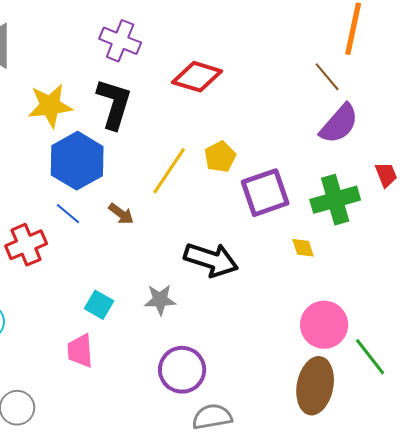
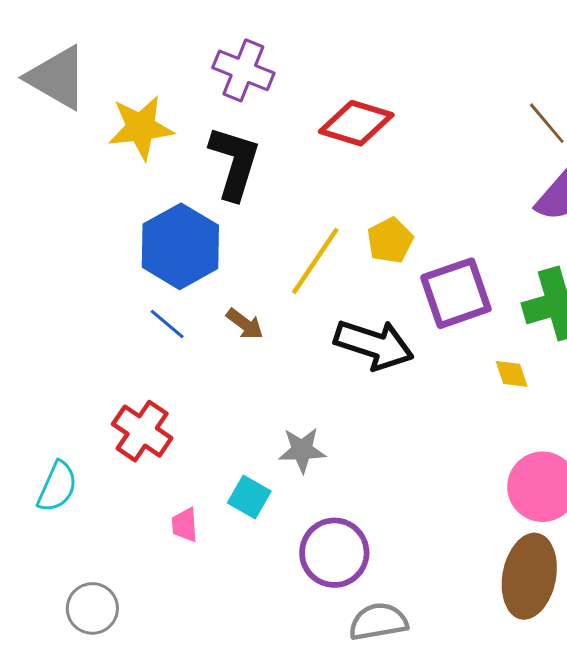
yellow star: (50, 106) -> (141, 128), moved
red cross: (26, 245) -> (142, 431), moved, turned -33
black arrow: (211, 260) -> (374, 345), moved
cyan square: (99, 305) -> (249, 497), moved
pink trapezoid: (80, 351) -> (185, 525), size x0.7

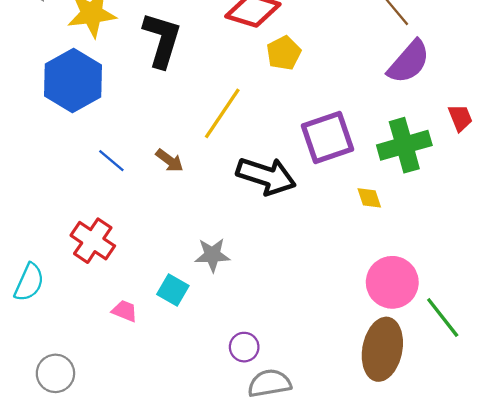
yellow pentagon: (390, 240) -> (284, 53), moved
blue hexagon: (180, 246) -> (73, 80), moved
pink trapezoid: (185, 525) -> (125, 311), turned 116
purple circle: (334, 553) -> (244, 347), moved, size x0.6

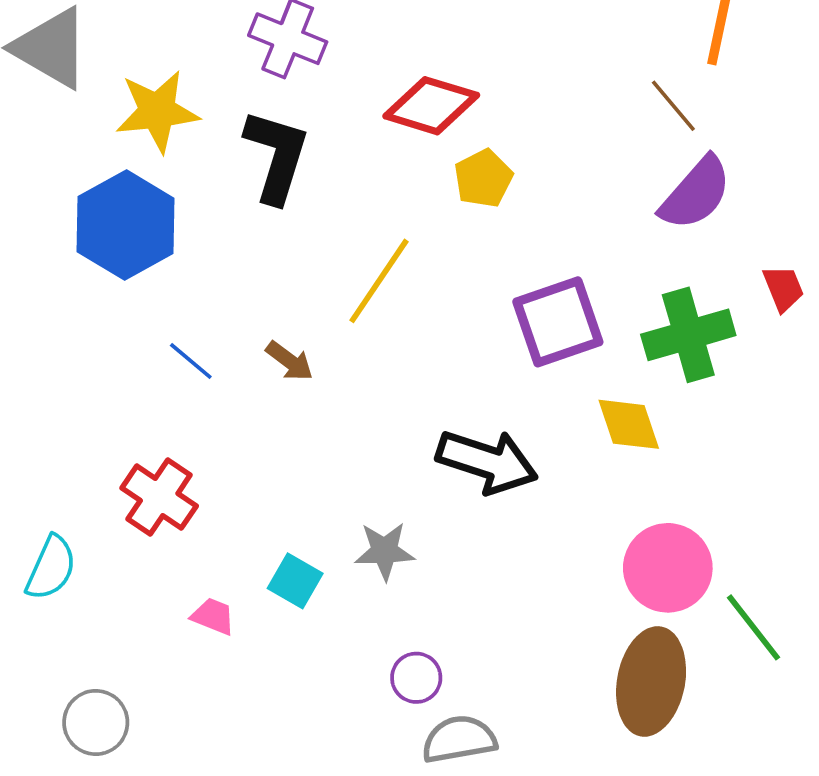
black arrow: (266, 176) -> (487, 462), moved
yellow diamond: (369, 198) -> (629, 424), size x1.5
gray star: (212, 255) -> (385, 551), moved

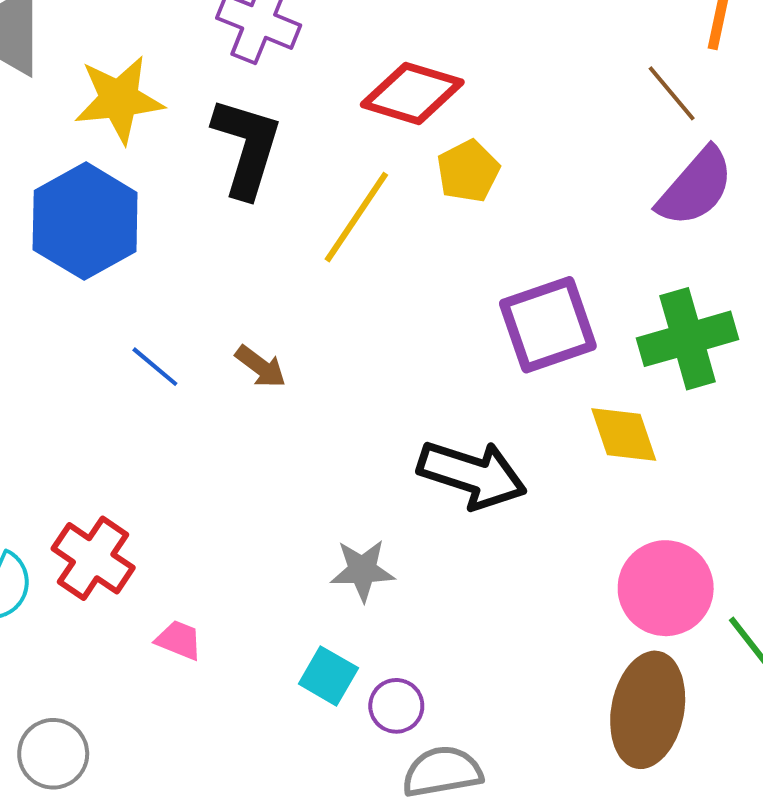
yellow line: (379, 281) -> (356, 217), moved
red cross: (159, 497) -> (93, 558), moved
cyan square: (295, 581) -> (328, 676), moved

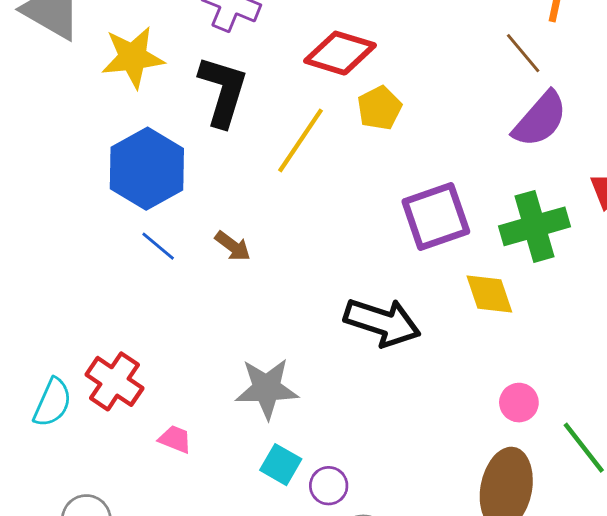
blue hexagon: (85, 221) -> (147, 169), moved
gray star: (362, 570) -> (267, 388), moved, size x1.4
pink circle: (666, 588) -> (519, 403), size x0.6

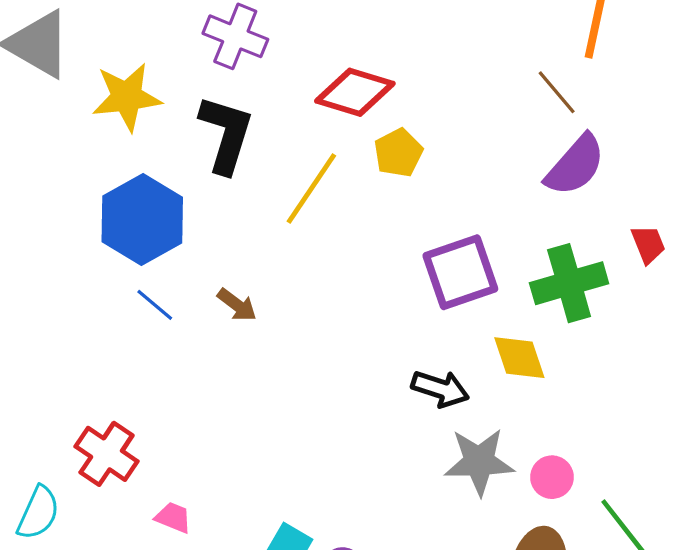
black arrow: (382, 322) -> (440, 389), moved, size x0.7
gray star: (267, 388) -> (479, 462), moved
cyan semicircle: (52, 403) -> (38, 513), moved

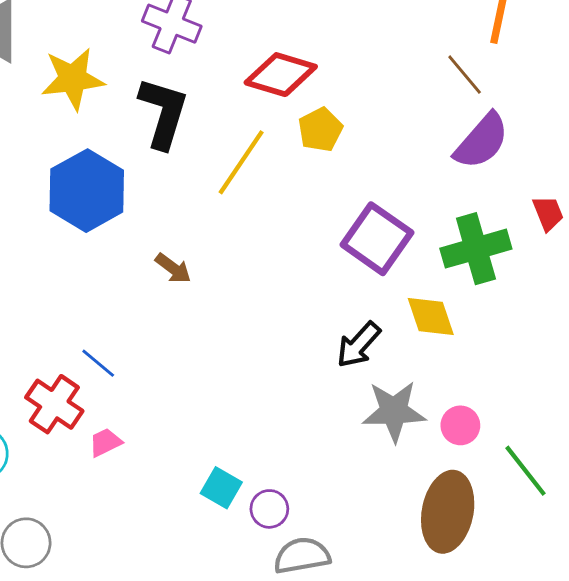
purple square: (460, 272) -> (377, 239), turned -36
blue line: (155, 305) -> (98, 363), moved
black arrow: (440, 389) -> (359, 345), turned 114
pink trapezoid: (173, 518) -> (105, 442), moved, turned -48

